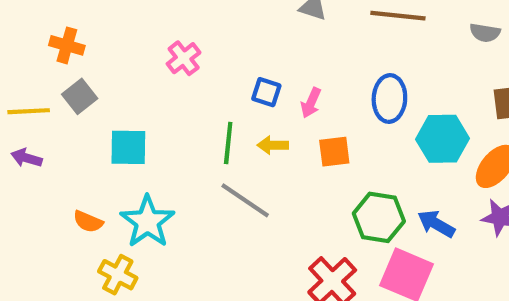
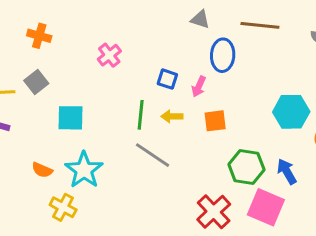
orange cross: (67, 45) -> (39, 36), moved
blue ellipse: (389, 98) -> (223, 55), moved
blue arrow: (436, 224) -> (287, 171), turned 30

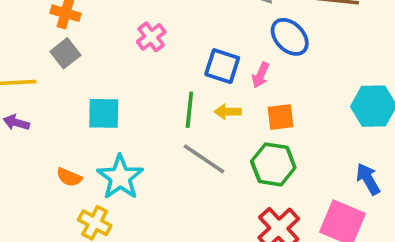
blue ellipse: (223, 55) -> (290, 37), turned -48
blue square: (167, 79) -> (222, 66), size x1.4
gray square: (36, 82) -> (65, 53), moved
green hexagon: (246, 167) -> (273, 164), moved

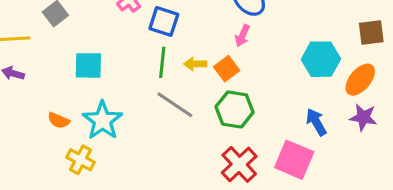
blue square: (222, 66) -> (164, 21), moved
pink arrow: (261, 75) -> (242, 36), moved
orange square: (281, 117) -> (227, 69), moved, turned -30

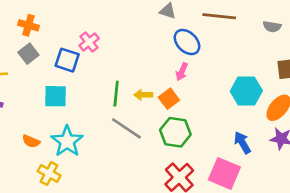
blue square: (164, 21) -> (67, 60), moved

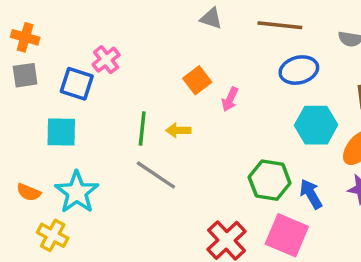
blue ellipse: (187, 42) -> (299, 70), moved, turned -60
gray square: (28, 54) -> (25, 75), turned 30
orange square: (169, 99) -> (197, 80), moved
green hexagon: (175, 132) -> (270, 180), moved

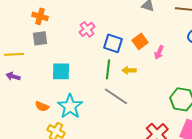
blue square: (77, 84) -> (113, 43), moved

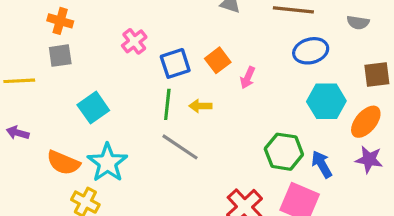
blue square: (113, 43) -> (175, 63), turned -36
cyan square: (61, 71) -> (93, 108), turned -36
purple arrow: (13, 76) -> (18, 133), moved
orange semicircle: (42, 106) -> (63, 163), size x1.5

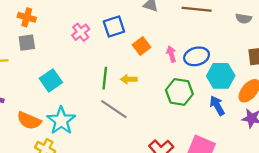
blue ellipse: (311, 51) -> (197, 56), moved
blue square: (175, 63) -> (114, 27), moved
pink arrow: (248, 78) -> (171, 54), moved, turned 140
green hexagon: (284, 152) -> (179, 92), moved
blue arrow: (322, 164) -> (217, 106), moved

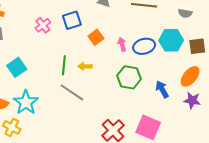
cyan hexagon: (221, 76) -> (171, 40), moved

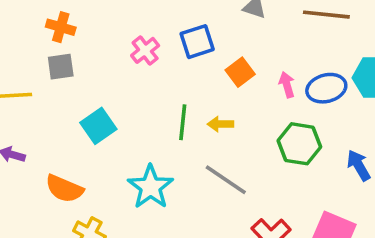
gray line: (72, 92) -> (226, 180), moved
cyan star: (26, 102) -> (150, 187), moved

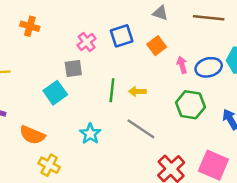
gray square: (61, 67) -> (73, 69), moved
orange square: (240, 72) -> (157, 46), moved
cyan star: (150, 187) -> (90, 134), size x0.7

